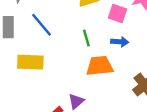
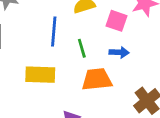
blue line: (41, 25) -> (54, 31), moved, turned 45
yellow rectangle: (30, 62) -> (40, 75), moved

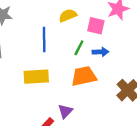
green line: (82, 48) -> (79, 48), moved, turned 49

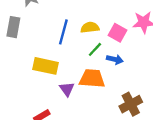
yellow semicircle: (68, 16) -> (90, 28), moved
purple triangle: (65, 111) -> (67, 89), moved, turned -35

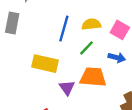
green line: (95, 49) -> (87, 48), moved

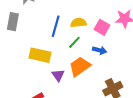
orange trapezoid: (93, 77) -> (80, 66), turned -40

